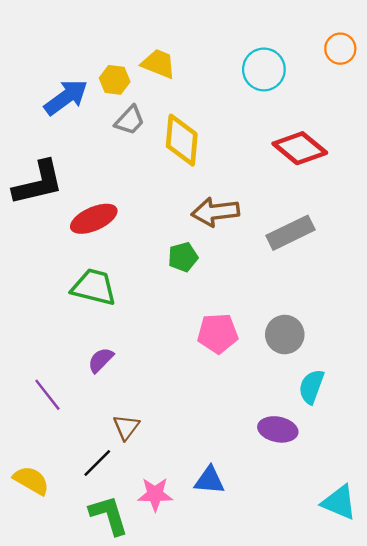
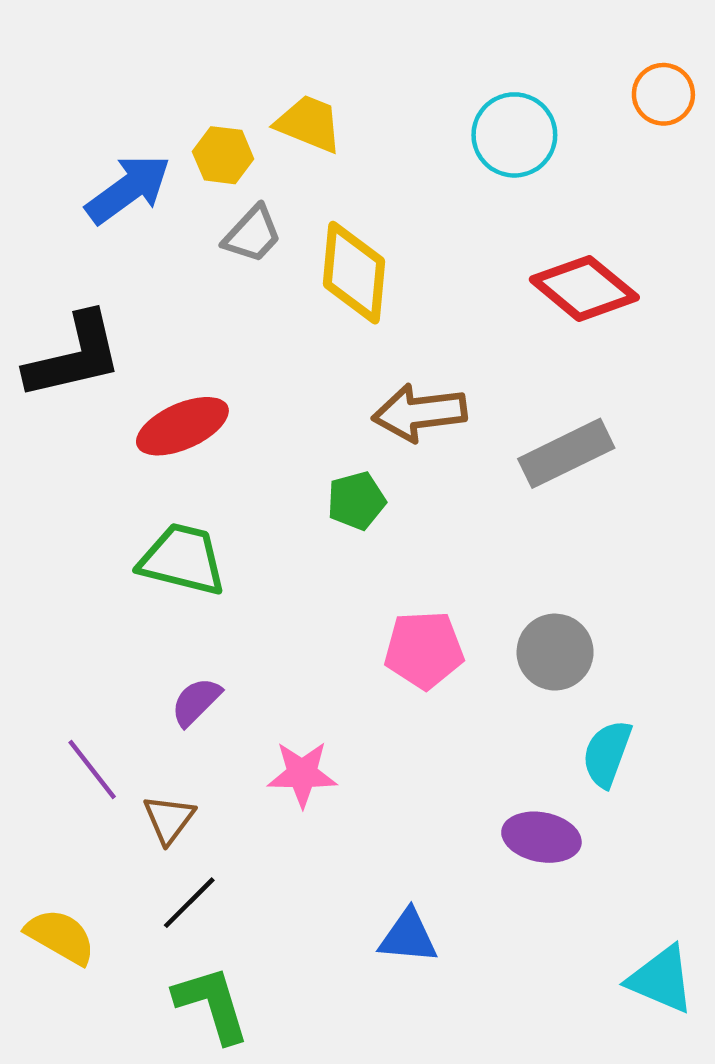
brown triangle: (126, 427) -> (169, 819), moved
pink star: (155, 494) -> (302, 774), moved

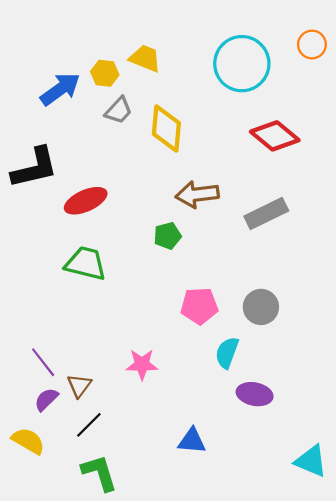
cyan circle: (514, 135) -> (242, 64), size x1.4
purple semicircle: (196, 702) -> (46, 399), moved
cyan semicircle: (607, 754) -> (227, 353), moved

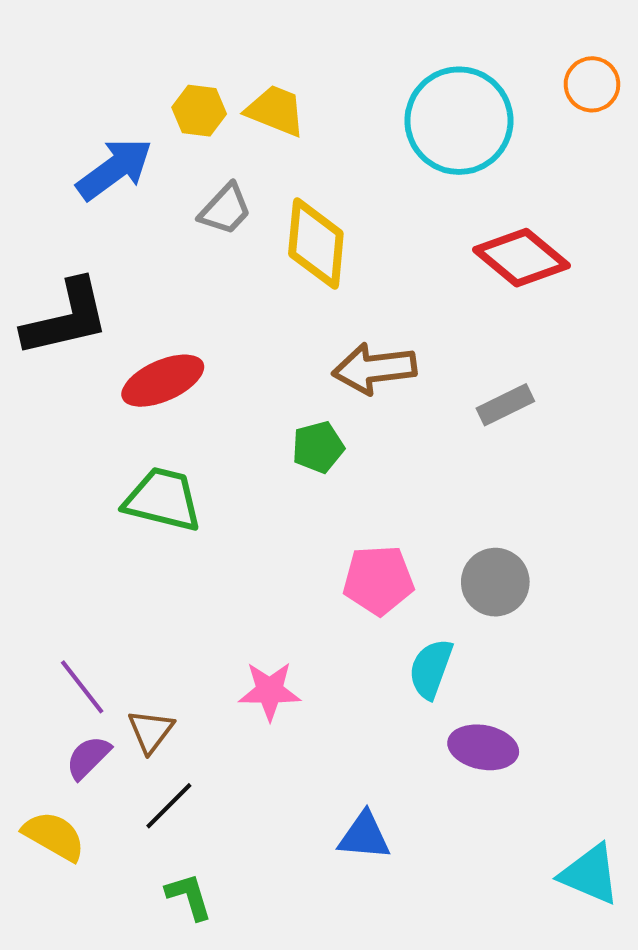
yellow hexagon: (105, 73) -> (199, 111), moved
gray rectangle: (266, 213) -> (505, 405), size x0.7
green L-shape: (99, 473) -> (189, 896), size x0.7

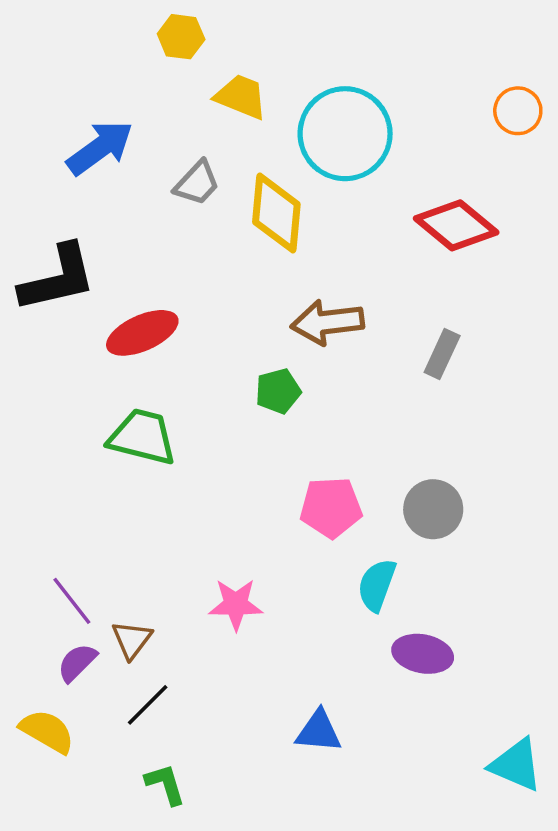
orange circle: (592, 84) -> (518, 111), moved
yellow hexagon: (199, 111) -> (181, 37), moved
cyan circle: (459, 121) -> (345, 134), moved
gray rectangle: (505, 405) -> (442, 354), turned -39

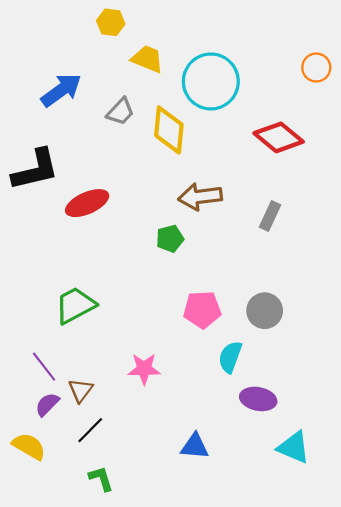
green trapezoid: (142, 437) -> (75, 305), moved, turned -42
cyan triangle: (516, 765) -> (294, 447), moved

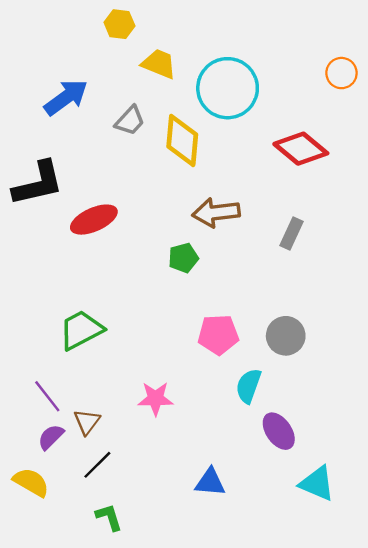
purple ellipse: (258, 399) -> (279, 431), turned 44

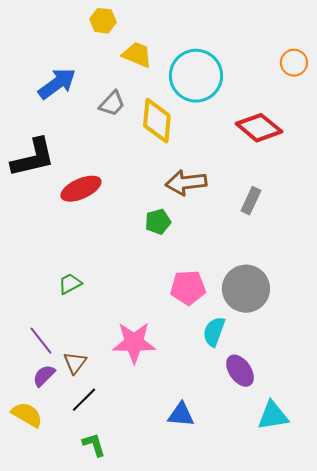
green trapezoid: (81, 330) -> (70, 284), size x0.6
gray circle: (286, 336) -> (246, 289), size x1.4
pink star: (155, 399) -> (134, 343), size x1.4
cyan triangle: (317, 483) -> (273, 416), turned -32

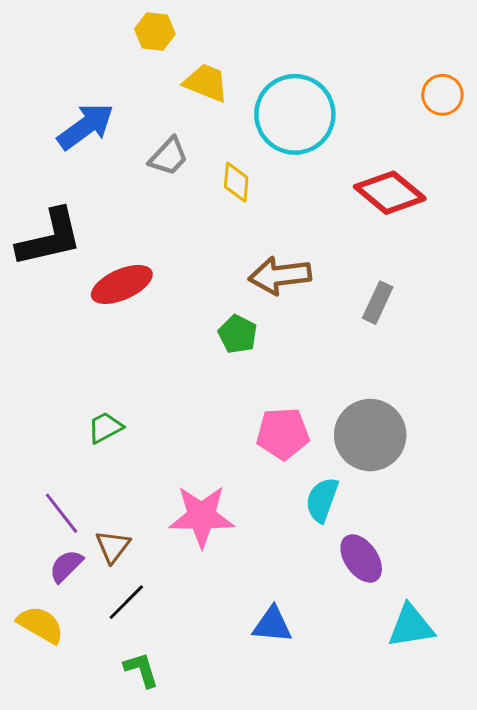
yellow diamond: (157, 121) -> (236, 182), size x0.6
green pentagon: (158, 222) -> (238, 334), turned -30

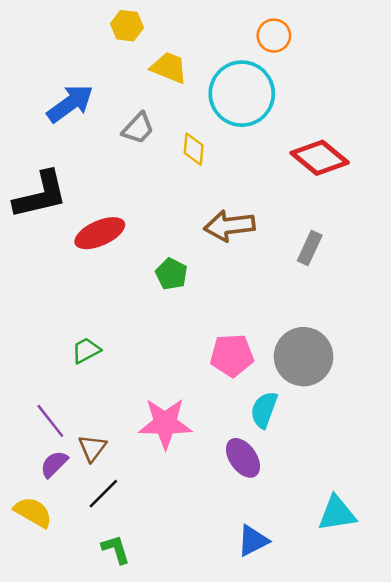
orange circle: (442, 95) -> (274, 36), moved
green pentagon: (238, 334) -> (171, 274), moved
purple ellipse: (361, 558) -> (243, 458), moved
blue triangle: (272, 625) -> (253, 541), moved, turned -32

